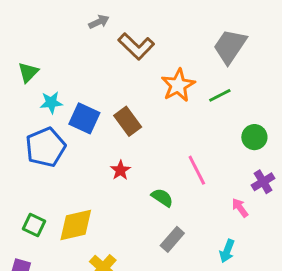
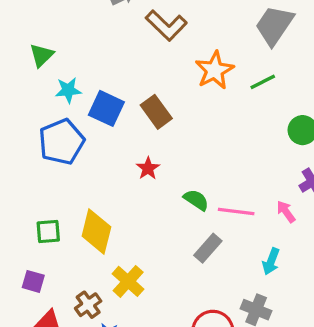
pink line: (197, 170) -> (236, 212), moved, turned -56
green square: (34, 225) -> (48, 232), turned -30
yellow diamond: (76, 225) -> (96, 232), turned -63

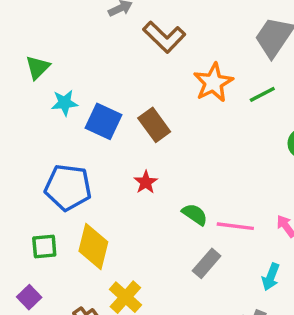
blue pentagon: (62, 142) -> (68, 187), moved, turned 30
purple square: (33, 281) -> (29, 297), turned 30

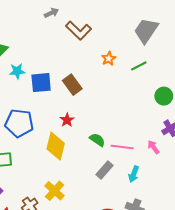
orange star: (213, 83) -> (109, 59), size x0.6
blue square: (103, 121) -> (41, 83), turned -30
yellow diamond: (93, 246) -> (56, 146), moved
cyan arrow: (271, 277) -> (134, 174), moved

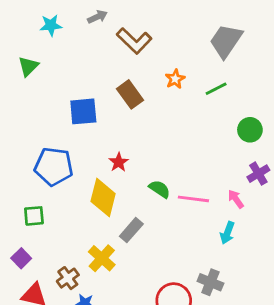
cyan star: (17, 71) -> (51, 25), moved
brown rectangle: (72, 85) -> (130, 94), moved
gray rectangle: (105, 170) -> (131, 230), moved
cyan arrow: (134, 174) -> (227, 233), moved

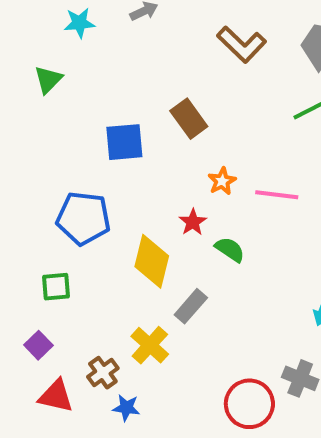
brown L-shape: (134, 41) -> (242, 44), moved
orange star: (175, 79) -> (222, 181), moved
red star: (119, 162) -> (193, 222), moved
pink line: (193, 199) -> (277, 195), moved

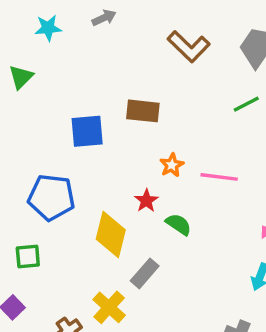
brown rectangle: (189, 119) -> (143, 111), turned -48

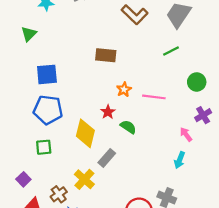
blue square: (87, 131) -> (47, 74), moved
green square: (28, 257) -> (44, 147), moved

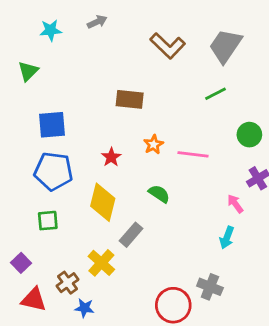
red star: (108, 112) -> (111, 157), moved

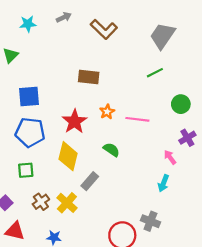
brown L-shape: (168, 46) -> (104, 29), moved
red star: (111, 157) -> (75, 121), size x1.6
brown cross: (68, 283) -> (41, 202), moved

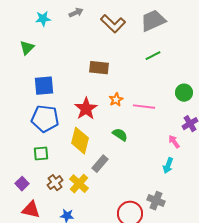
gray trapezoid: (162, 36) -> (153, 21), moved, turned 32
green line: (155, 73) -> (153, 56), moved

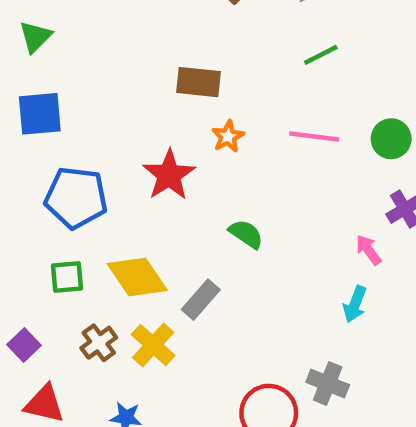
blue square: (44, 86) -> (40, 114), moved
orange star: (116, 100) -> (228, 136), moved
pink line: (144, 107) -> (314, 136), moved
yellow diamond: (80, 141) -> (137, 277), moved, turned -48

